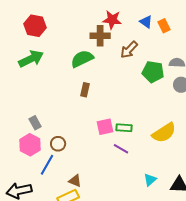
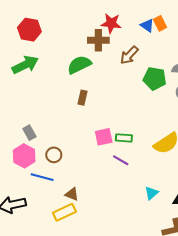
orange rectangle: (164, 26) -> (160, 23), moved
blue line: (47, 165) -> (42, 177), turned 75

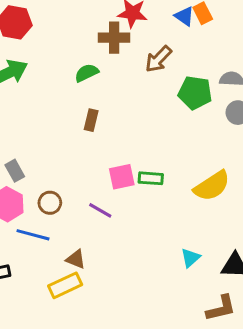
green semicircle: (79, 65) -> (87, 73), size x0.7
purple line: (121, 160) -> (100, 210), moved

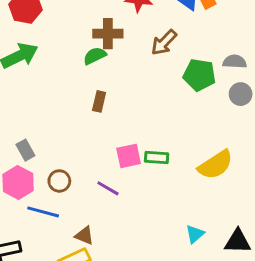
brown cross: (114, 38) -> (108, 34), moved

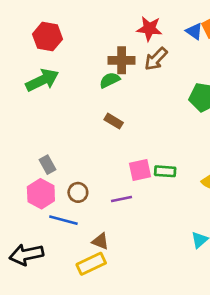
brown arrow: (164, 42) -> (156, 59), moved
brown rectangle: (99, 101) -> (114, 121), turned -72
purple line: (108, 188) -> (122, 199), turned -42

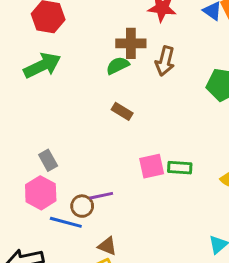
brown arrow: (156, 59) -> (165, 61), moved, turned -30
brown circle: (78, 192) -> (82, 206), moved
purple line: (122, 199) -> (101, 196), moved

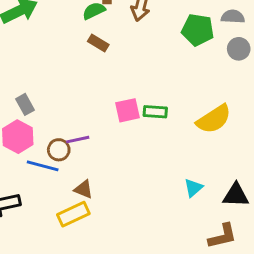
brown rectangle: (122, 111) -> (98, 43), moved

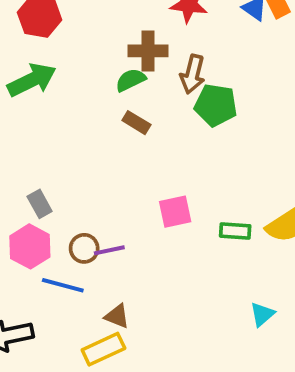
green pentagon: (198, 30) -> (216, 105), moved
green rectangle: (155, 112) -> (235, 231), moved
brown circle: (59, 150) -> (84, 248), moved

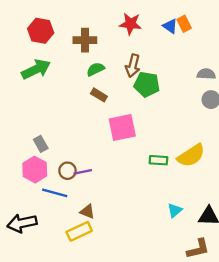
brown cross: (148, 51) -> (85, 40), moved
pink square: (175, 212) -> (122, 128), moved, size x1.4

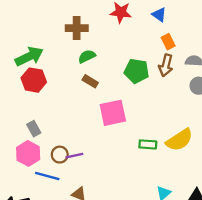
orange rectangle: (184, 24) -> (168, 42), moved
red hexagon: (41, 31) -> (34, 80), moved
brown arrow: (133, 66) -> (166, 65), moved

